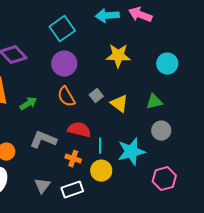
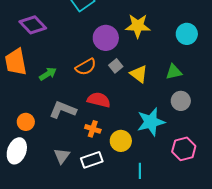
purple circle: (64, 64) -> (106, 38), moved
orange semicircle: (66, 97) -> (86, 67), turned -90
cyan line: (100, 146) -> (140, 171), moved

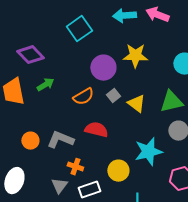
green triangle: (174, 72) -> (171, 102), size x1.4
green arrow: (48, 74) -> (45, 85), moved
orange circle: (26, 122) -> (30, 141), moved
orange cross: (93, 129) -> (75, 167), moved

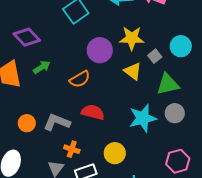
gray square: (113, 96) -> (155, 56), moved
yellow triangle: (136, 104) -> (133, 71), moved
cyan star: (148, 152) -> (143, 118), moved

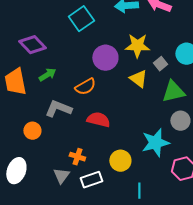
cyan star: (143, 118) -> (155, 143), moved
gray L-shape: (57, 122) -> (58, 109), moved

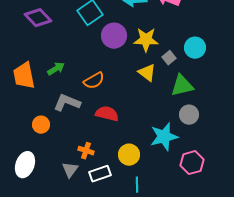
purple diamond: (32, 45) -> (38, 18), moved
purple circle: (105, 58) -> (114, 36), moved
cyan line: (139, 191) -> (137, 185), moved

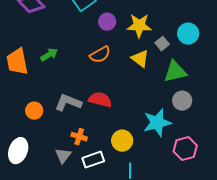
purple circle: (114, 36) -> (107, 22), size x0.7
orange semicircle: (94, 81) -> (100, 55), moved
gray L-shape: (67, 103) -> (68, 103), moved

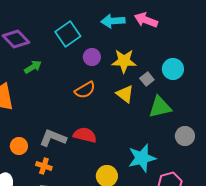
green arrow: (49, 55) -> (33, 67), moved
gray circle: (182, 101) -> (185, 136), moved
orange cross: (79, 137) -> (44, 166), moved

